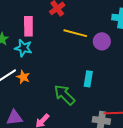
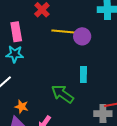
purple circle: (102, 41) -> (82, 36), moved
orange star: (23, 77) -> (22, 107), moved

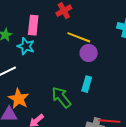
purple circle: (82, 36) -> (89, 53), moved
orange star: (22, 107) -> (19, 99), size x1.5

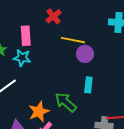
orange star: (19, 99) -> (39, 112), moved, turned 30

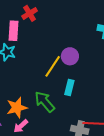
red cross: (53, 16) -> (30, 13), moved
yellow line: (73, 40) -> (53, 66), moved, turned -75

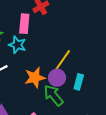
purple circle: (70, 56) -> (57, 78), moved
orange star: (17, 108) -> (35, 78), moved

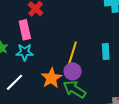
cyan rectangle: (79, 82) -> (106, 52), moved

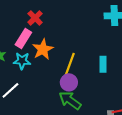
pink rectangle: (25, 30) -> (23, 39), turned 42
orange star: (51, 78) -> (43, 49), moved

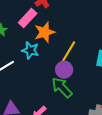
cyan star: (22, 61) -> (30, 50), moved

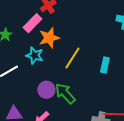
purple circle: (64, 70) -> (46, 90), moved

